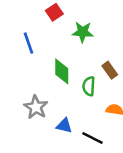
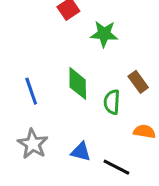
blue line: (28, 43) -> (31, 91), moved
gray star: (36, 107) -> (33, 144), moved

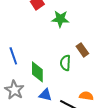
green diamond: (78, 83) -> (37, 72), moved
orange semicircle: (144, 131) -> (86, 96), moved

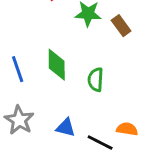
brown rectangle: (82, 50) -> (121, 26), moved
green diamond: (37, 72) -> (57, 65), moved

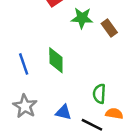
green semicircle: (96, 80) -> (99, 94), moved

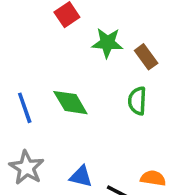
green diamond: (56, 60) -> (70, 103), turned -30
green semicircle: (99, 94) -> (137, 101), moved

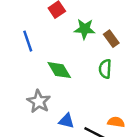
blue line: (25, 108) -> (28, 41), moved
gray star: (26, 168) -> (39, 102), moved

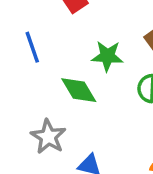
green star: (85, 29) -> (107, 56), moved

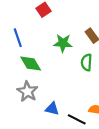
green diamond: (79, 90) -> (31, 64), moved

